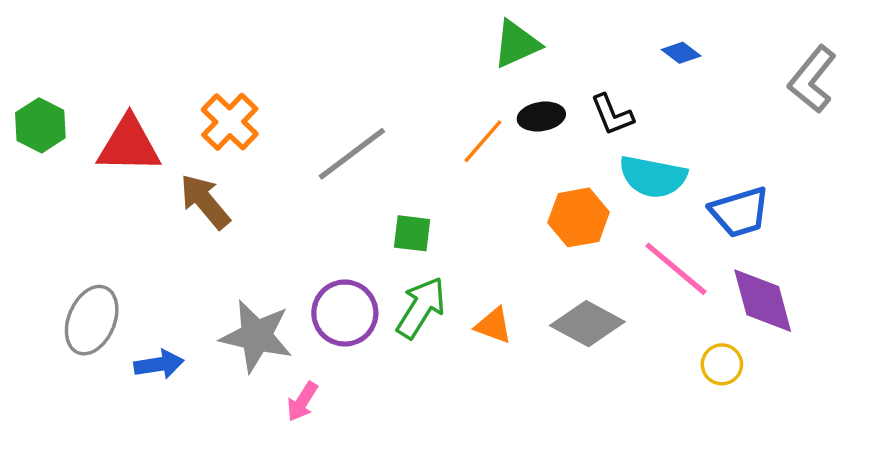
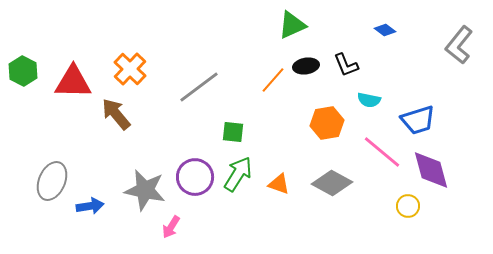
cyan semicircle: (653, 177) -> (369, 100), size x0.6

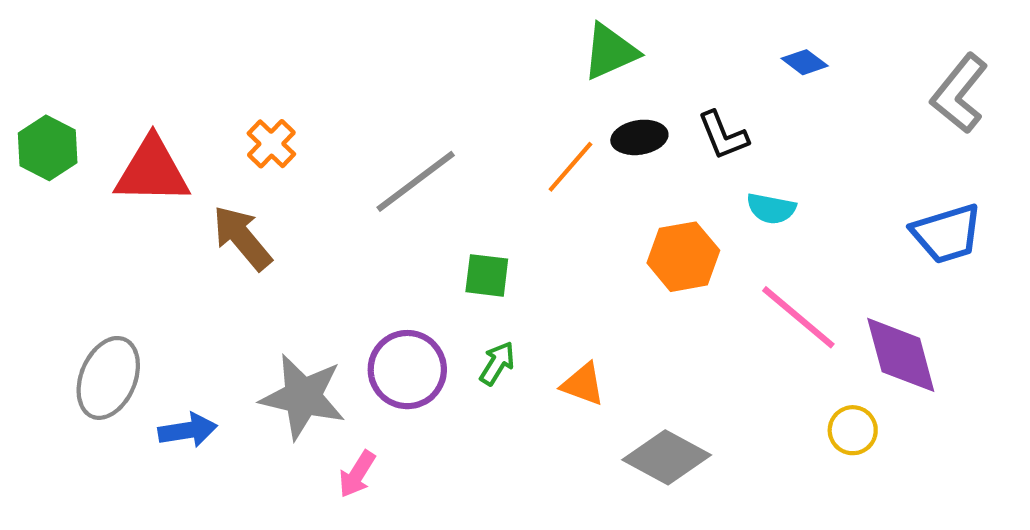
orange cross: (130, 69) -> (271, 144), size x0.7
blue trapezoid: (418, 120) -> (947, 234), moved
green arrow: (238, 174) -> (497, 363), size x0.6
gray diamond: (332, 183) -> (667, 457), moved

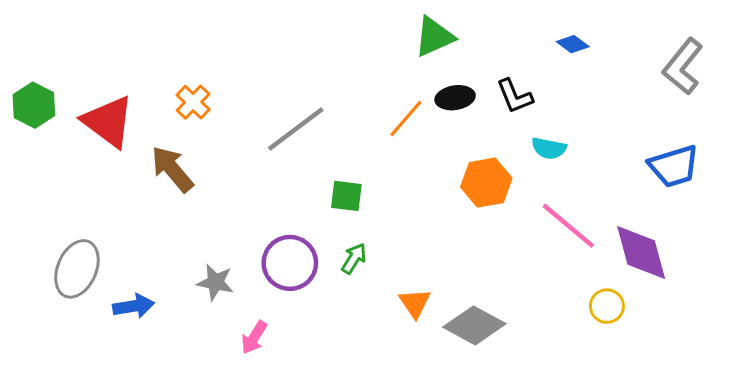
red triangle: (152, 171) -> (108, 122), turned 36
orange triangle: (583, 384) -> (415, 303), moved, turned 36
gray star: (303, 397) -> (215, 282), size x0.6

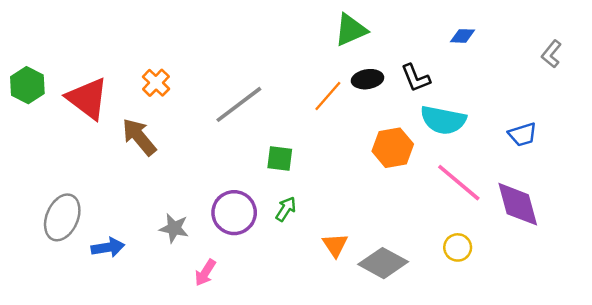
blue diamond: (573, 44) -> (462, 36), turned -35
gray L-shape: (683, 66) -> (551, 54), size x0.6
cyan semicircle: (549, 148) -> (443, 120), size x1.6
blue trapezoid: (674, 166) -> (523, 134), moved, size x0.7
yellow circle: (607, 306) -> (458, 247), moved

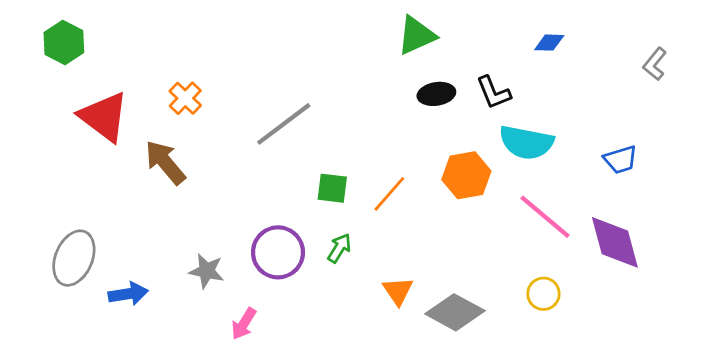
green hexagon: (27, 85) -> (64, 43), moved
orange line: (328, 96) -> (389, 194), moved

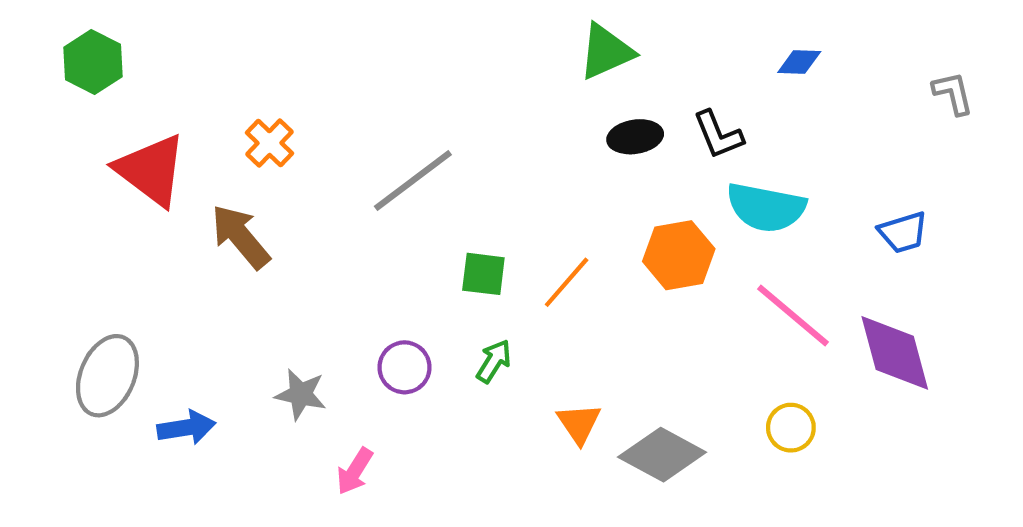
gray L-shape: (655, 64) -> (953, 93), turned 128
purple circle: (278, 252) -> (405, 367), size x0.7

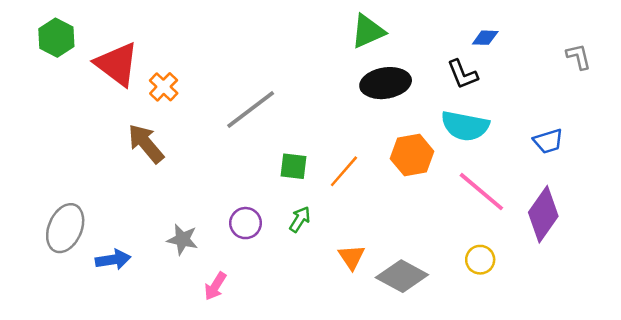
black L-shape: (718, 135) -> (462, 74), moved
black ellipse: (635, 137) -> (386, 83), size x1.5
red triangle: (151, 170) -> (117, 64), moved
purple diamond: (895, 353) -> (543, 214), turned 50

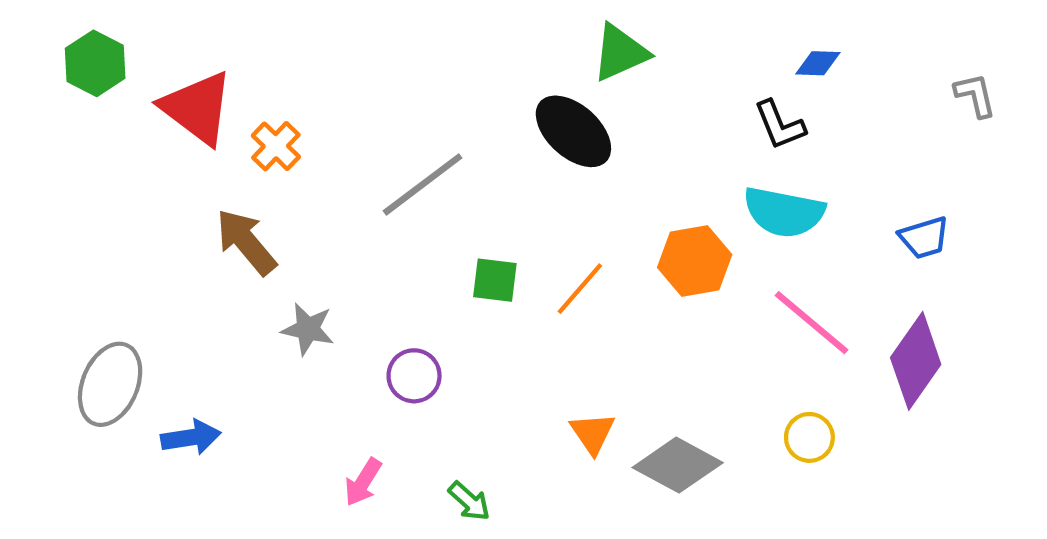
black ellipse: (386, 83) -> (573, 131), moved, turned 51
green arrow: (300, 219) -> (469, 501), moved, turned 100
gray star: (182, 239) -> (308, 329), moved

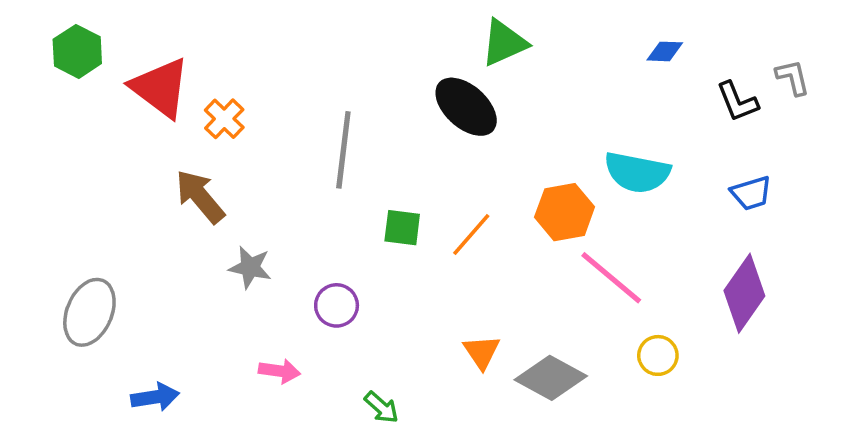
black L-shape: (780, 125) -> (737, 102), moved
gray line: (423, 184) -> (343, 150), turned -46
pink line: (812, 323) -> (611, 278), moved
blue arrow: (191, 437) -> (155, 397), moved
pink arrow: (363, 482) -> (280, 371), moved, turned -114

